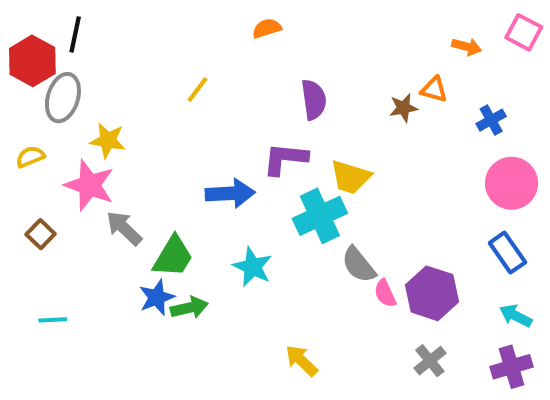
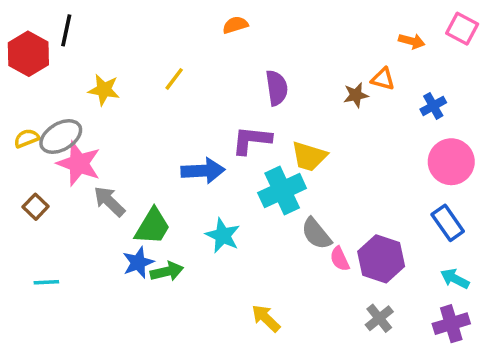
gray ellipse: (63, 98) -> (61, 137), moved, turned 42
yellow star: (108, 140) -> (104, 90), moved

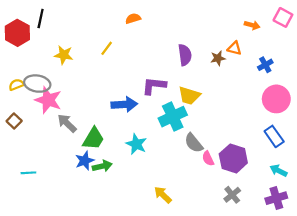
orange semicircle: (235, 25) -> (133, 19), moved
purple semicircle: (277, 88) -> (185, 55), moved
gray ellipse: (61, 137) -> (37, 84), turned 40
brown square: (36, 207) -> (14, 121), moved

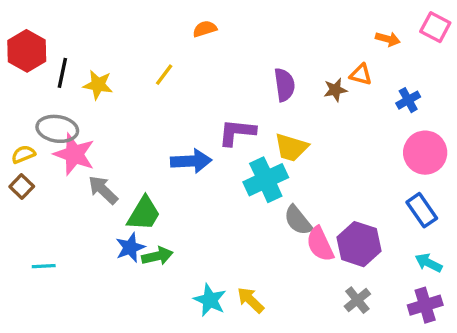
black line: (41, 19) -> (62, 73), moved
yellow semicircle: (16, 85) -> (23, 154), moved
cyan star: (136, 144) -> (210, 300), moved
pink semicircle: (208, 158) -> (320, 244), size x1.5

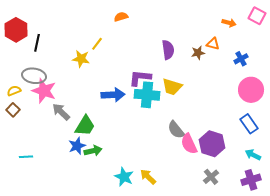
yellow star: (98, 85) -> (81, 59), moved
cyan cross: (266, 180) -> (147, 95), moved, turned 30

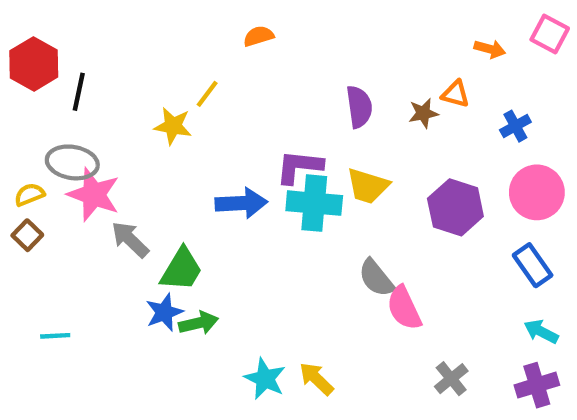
purple hexagon: (212, 144) -> (455, 207), moved

